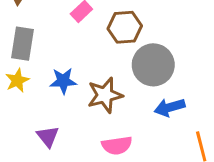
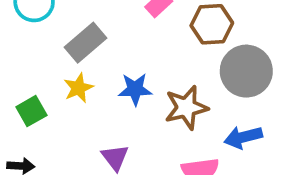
gray rectangle: (23, 44) -> (86, 43), turned 40
blue arrow: (170, 107) -> (243, 137), moved

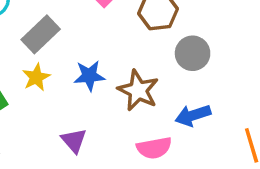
gray circle: (246, 71) -> (193, 53), size x0.7
brown star: (186, 108) -> (138, 90), turned -30

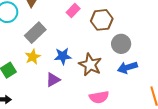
blue arrow: (193, 115) -> (127, 68), moved
purple triangle: (74, 141) -> (53, 80), moved, turned 42

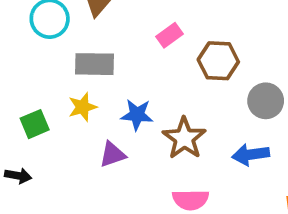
gray rectangle: (35, 33) -> (94, 64), turned 35
gray circle: (121, 44) -> (266, 101), moved

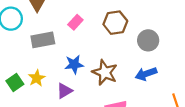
pink rectangle: (169, 35) -> (75, 22), moved
yellow star: (83, 107) -> (37, 78), moved

